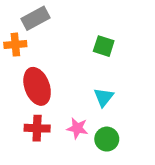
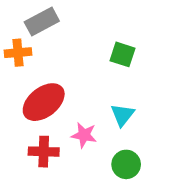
red ellipse: (37, 86) -> (44, 102), turned 72
pink star: (77, 128) -> (84, 135), moved

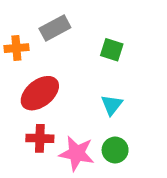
gray rectangle: (42, 21) -> (55, 28), moved
pink star: (84, 135) -> (77, 153), moved, size x1.5

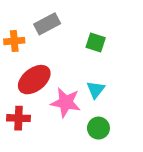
red cross: (40, 138) -> (19, 118), moved
pink star: (77, 153) -> (66, 102), moved

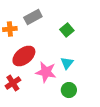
green square: (96, 42) -> (67, 30), turned 32
red cross: (19, 118) -> (13, 83), turned -35

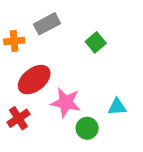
cyan triangle: (67, 63) -> (117, 107), moved, turned 48
green circle: (69, 90) -> (87, 128), moved

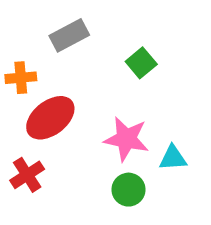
orange cross: (14, 41) -> (21, 78), moved
pink star: (66, 102) -> (126, 139), moved

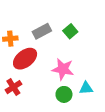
gray rectangle: (69, 35) -> (42, 31), moved
cyan triangle: (173, 158) -> (86, 88), moved

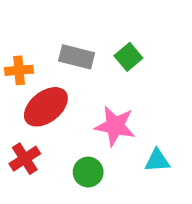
gray rectangle: (42, 31) -> (77, 57), turned 42
green circle: (64, 94) -> (88, 172), moved

